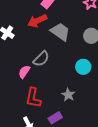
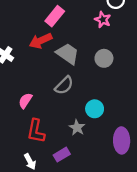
gray semicircle: (41, 59) -> (64, 85), moved
cyan circle: (83, 67) -> (95, 109), moved

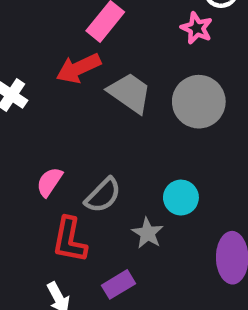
gray circle: (104, 58) -> (199, 102), size x1.5
gray semicircle: (64, 85) -> (103, 195), moved

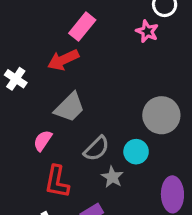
gray trapezoid: (130, 93) -> (70, 107), moved, turned 100
gray circle: (199, 102) -> (161, 115), moved
gray semicircle: (103, 195) -> (96, 148), moved

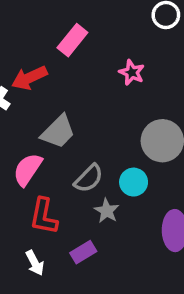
pink star: (147, 31) -> (132, 72), moved
red arrow: (63, 60) -> (29, 78), moved
pink semicircle: (43, 141) -> (28, 169), size x1.4

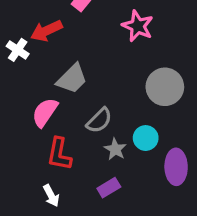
pink star: (132, 72) -> (138, 26), size x1.4
cyan circle: (134, 182) -> (146, 138), moved
purple rectangle: (83, 252) -> (109, 188), moved

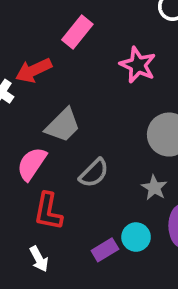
cyan circle: (146, 138) -> (136, 237), moved
gray star: (115, 149) -> (154, 188), moved

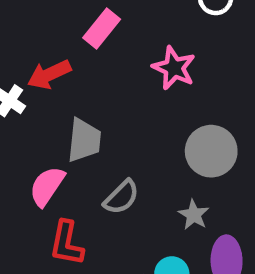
gray trapezoid: (63, 125) -> (84, 140), turned -39

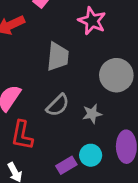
gray trapezoid: (84, 140) -> (58, 57), moved
gray star: (194, 215) -> (92, 114), moved, turned 30

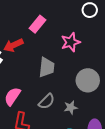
pink star: (92, 21) -> (71, 42), turned 30

